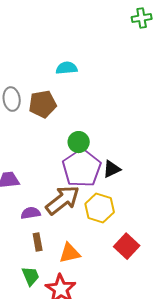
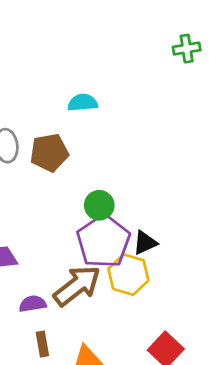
green cross: (142, 18) -> (187, 49), moved
yellow hexagon: (100, 208) -> (128, 275), moved

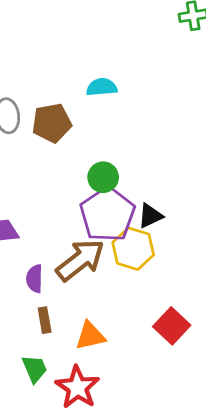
cyan semicircle: (83, 103) -> (102, 87), moved
purple semicircle: (33, 304) -> (35, 279), turned -80

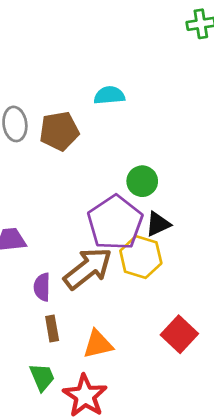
green circle: (103, 177) -> (142, 181), moved

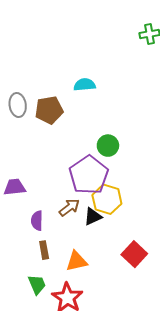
black triangle: (158, 224) -> (93, 217), moved
brown arrow: (88, 268) -> (69, 207), size x0.6

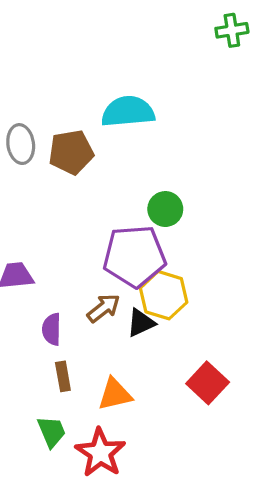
cyan semicircle: (85, 85) -> (128, 112), size x1.5
purple pentagon: (89, 175) -> (134, 256), turned 30

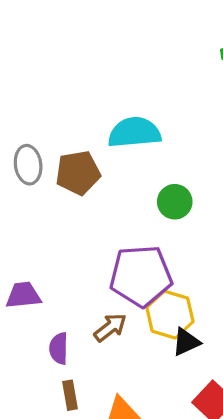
green circle: (165, 209) -> (175, 202), moved
black triangle: (141, 323) -> (186, 342), moved

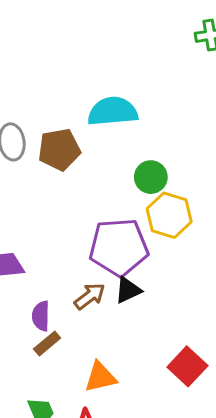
yellow hexagon: (170, 315) -> (169, 215), moved
black triangle: (186, 342) -> (128, 290), moved
brown rectangle: (70, 395) -> (47, 343), moved, turned 60

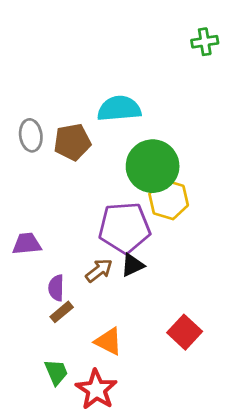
green circle: (151, 177) -> (153, 166), size x1.8
orange triangle: (100, 377) -> (108, 341), turned 40

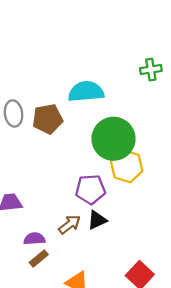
green cross: (205, 42) -> (151, 70), moved
purple pentagon: (124, 228) -> (90, 189), size x0.7
purple semicircle: (56, 288) -> (34, 239), turned 85

